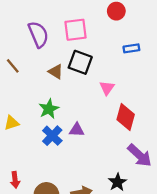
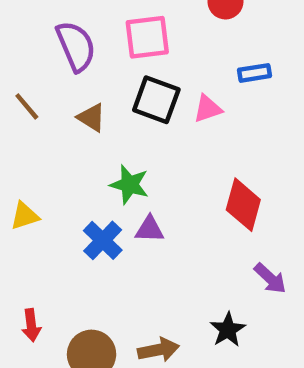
brown triangle: (56, 72) -> (92, 118), moved
pink triangle: (107, 88) -> (208, 109), moved, turned 35
green star: (49, 109) -> (129, 185), moved, turned -30
purple arrow: (140, 155) -> (270, 278), size x0.7

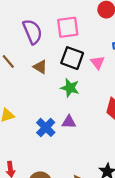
pink triangle: (208, 109) -> (97, 62), turned -48
green star: (129, 185) -> (70, 88), moved

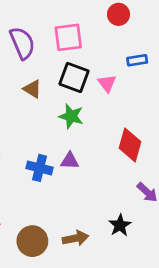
blue cross: (46, 127) -> (40, 168), turned -30

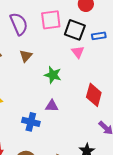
black square: (74, 77) -> (75, 30), moved
brown triangle: (32, 89) -> (26, 56), turned 40
blue cross: (40, 168) -> (31, 122), moved

